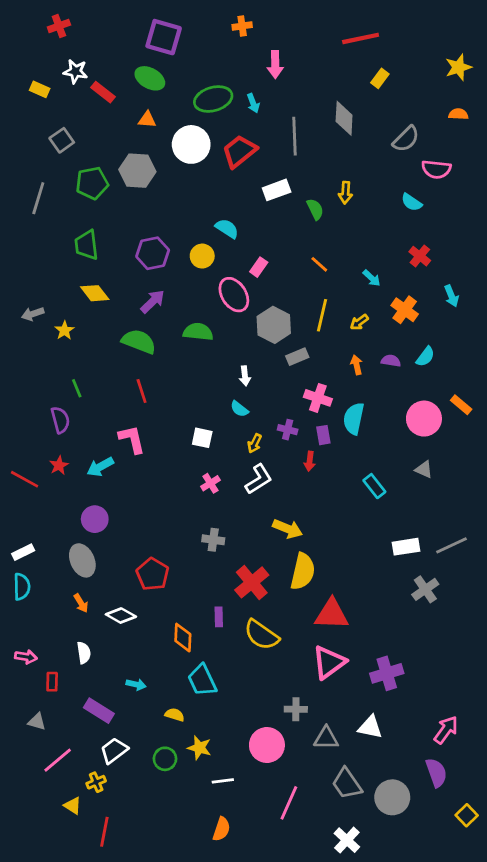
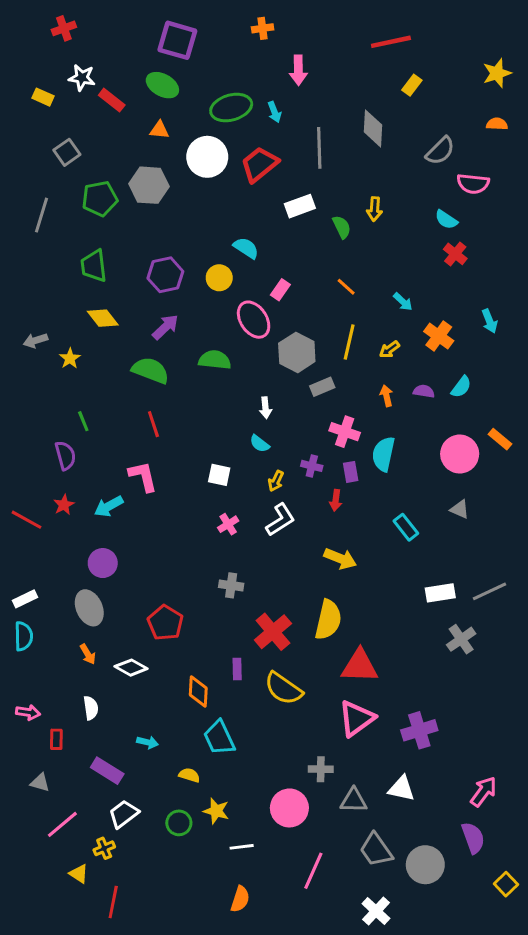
red cross: (420, 256) -> (455, 254), moved
yellow arrow: (288, 529) -> (340, 559), moved

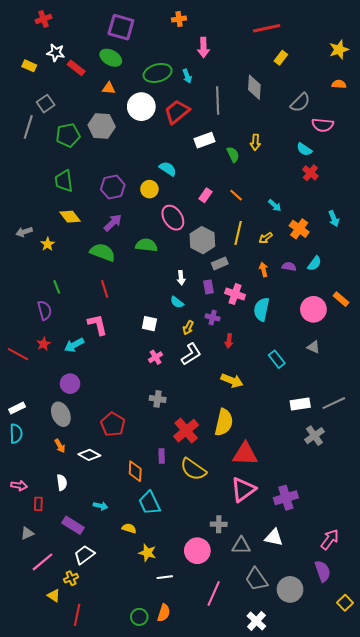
gray line: (41, 215) -> (28, 127), moved
pink rectangle: (280, 290) -> (205, 195), moved
purple rectangle: (351, 472) -> (209, 287), moved
gray triangle: (40, 783) -> (27, 533), turned -40
green circle: (179, 823) -> (139, 617), moved

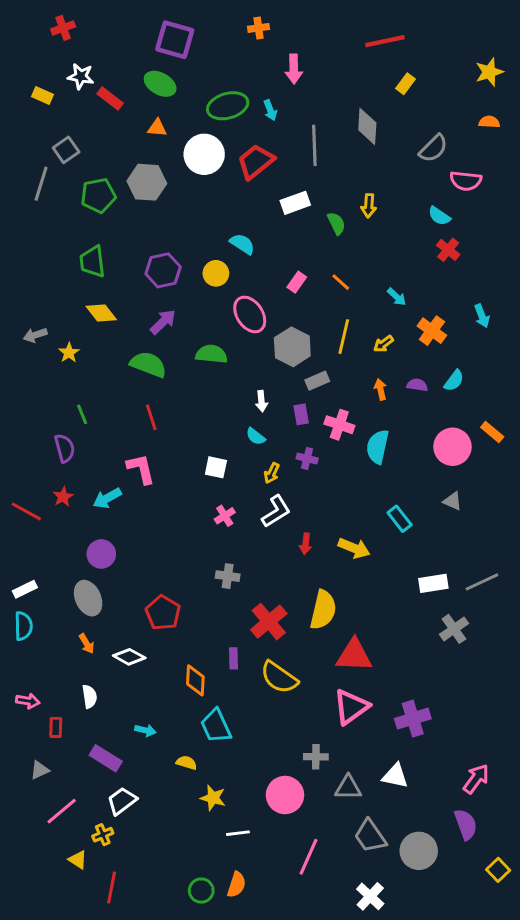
red arrow: (229, 341) -> (306, 544), moved
yellow arrow: (232, 381) -> (354, 548), moved

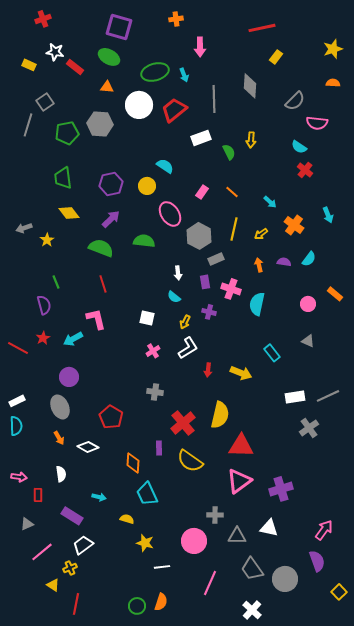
pink circle: (453, 447) -> (308, 304), size x0.6

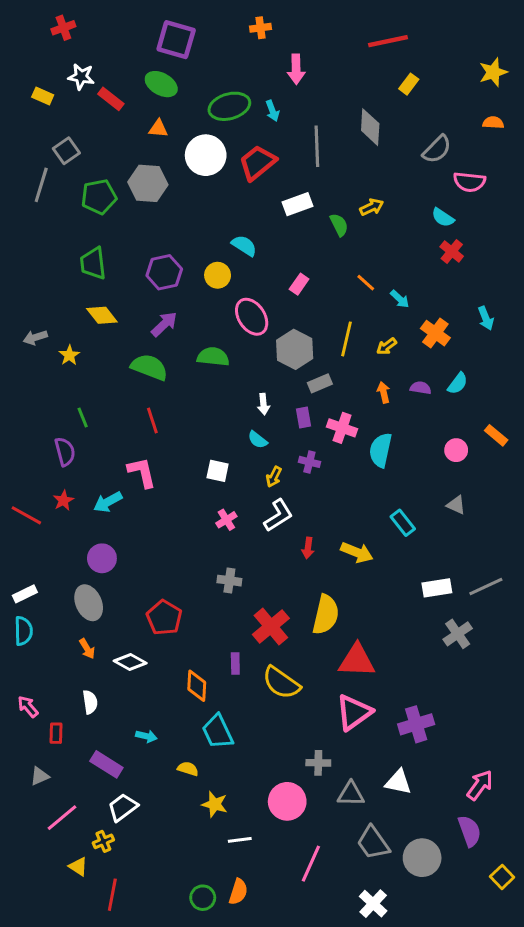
yellow arrow: (251, 140) -> (372, 207), turned -119
orange line: (232, 192) -> (366, 283), moved
pink arrow: (19, 477) -> (28, 707), turned -140

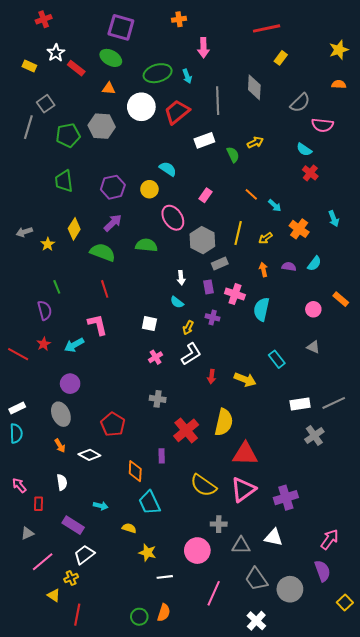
white star: (81, 77) -> (56, 53), turned 30
yellow diamond: (102, 315) -> (74, 229), moved, turned 70
yellow semicircle: (281, 683) -> (203, 485), moved

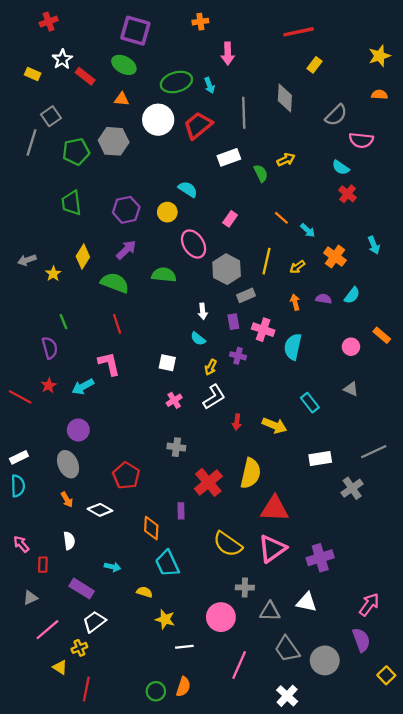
white rectangle: (300, 404) -> (320, 459), moved

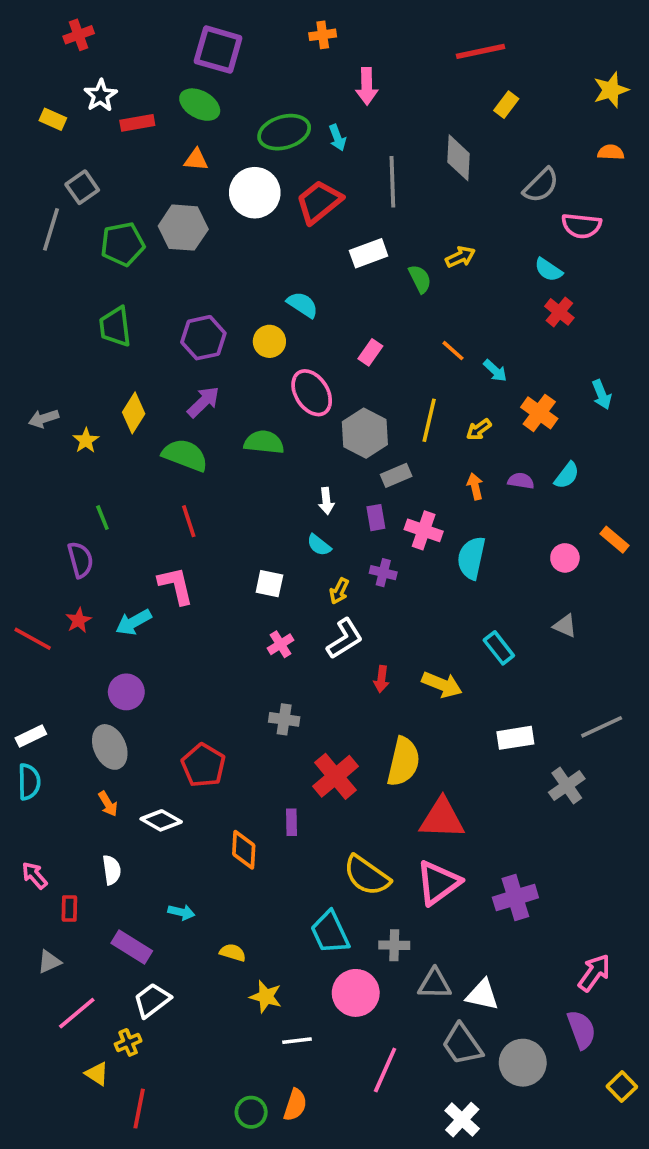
red rectangle: (85, 76) -> (137, 123), turned -48
cyan trapezoid: (167, 563) -> (330, 932), moved
white triangle: (306, 602) -> (482, 995), moved

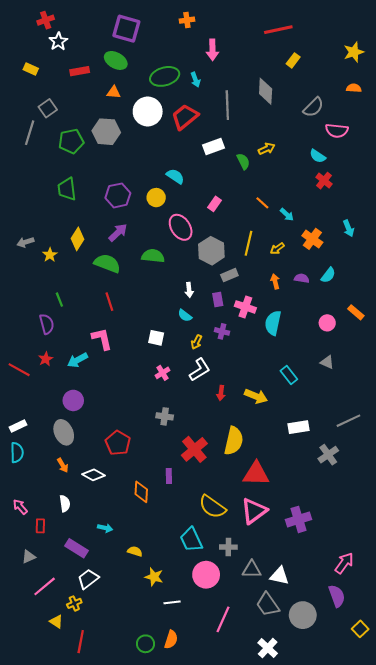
white star: (101, 95) -> (58, 41), moved

